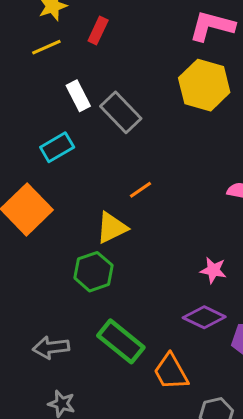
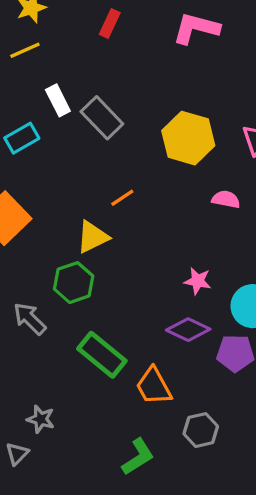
red rectangle: (98, 30) -> (110, 24), moved
yellow hexagon: (204, 85) -> (188, 138), moved
cyan rectangle: (57, 147) -> (22, 138), moved
gray arrow: (51, 348) -> (30, 319), moved, turned 52

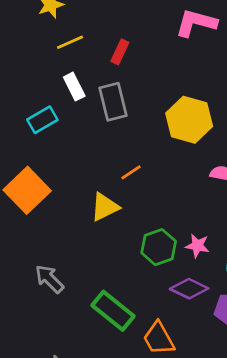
red rectangle: (110, 24) -> (120, 52), moved
yellow line: (25, 50) -> (70, 42), moved
gray rectangle: (102, 118) -> (113, 102), turned 30
green hexagon: (74, 283) -> (159, 247), moved

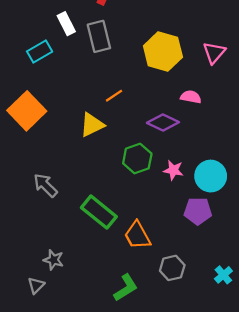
pink star: (197, 246) -> (173, 170), moved
purple diamond: (189, 289) -> (163, 122), moved

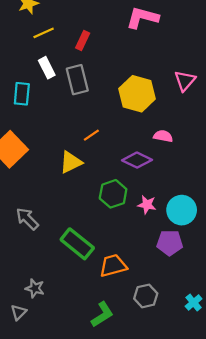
cyan rectangle: (40, 51) -> (22, 94), turned -55
pink triangle: (214, 53) -> (185, 81), moved
orange trapezoid: (137, 235) -> (113, 266), turned 104

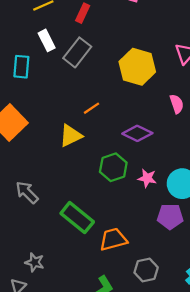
gray rectangle: (77, 80) -> (77, 52), turned 52
pink semicircle: (163, 136) -> (177, 104), moved, turned 60

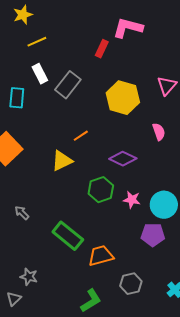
red rectangle: (83, 13) -> (102, 49), moved
gray arrow: (27, 192) -> (22, 213), size x0.7

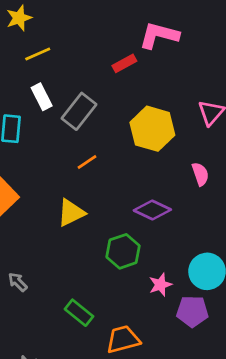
red rectangle: (102, 49) -> (124, 63), turned 36
orange line: (81, 136) -> (87, 162), moved
pink star: (132, 200) -> (160, 285), moved, turned -30
green rectangle: (68, 236) -> (79, 313), size x0.7

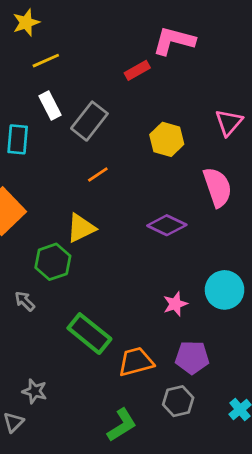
yellow hexagon: (152, 129) -> (167, 139), size x0.7
pink semicircle: (200, 174) -> (217, 187), size x1.6
green hexagon: (123, 251) -> (53, 262), moved
purple pentagon: (192, 311) -> (192, 357), moved
green rectangle: (79, 313) -> (89, 334), size x1.4

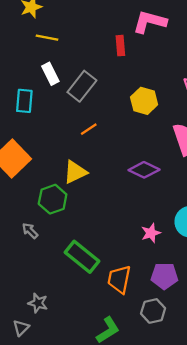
yellow line: (46, 61) -> (47, 38), turned 35
red rectangle: (137, 70) -> (120, 46), turned -66
orange trapezoid: (136, 362) -> (119, 279), turned -64

